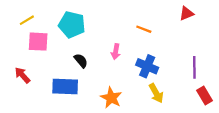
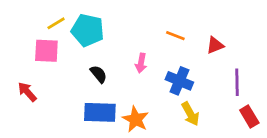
red triangle: (186, 13) -> (215, 45), moved
yellow line: (27, 20) -> (56, 23), moved
blue rectangle: (65, 86) -> (100, 112), moved

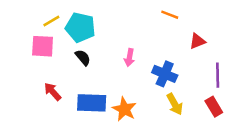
orange line: (175, 36) -> (170, 15), moved
black semicircle: (99, 74) -> (83, 58), moved
red arrow: (27, 92) -> (53, 92), moved
red rectangle: (249, 117) -> (214, 107), moved

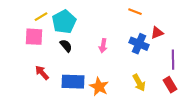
cyan pentagon: (80, 27) -> (64, 22), turned 30
blue cross: (165, 74) -> (139, 44), moved

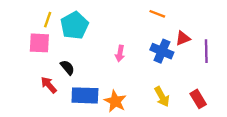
yellow line: (41, 17) -> (48, 20), turned -40
black semicircle: (66, 46) -> (67, 67), moved
purple line: (173, 60) -> (206, 51), moved

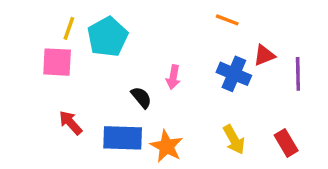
black semicircle: (67, 67) -> (141, 97), moved

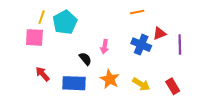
orange line: (227, 20) -> (137, 12), turned -32
yellow arrow: (234, 140) -> (141, 84), turned -30
orange star: (167, 146) -> (110, 79), moved

